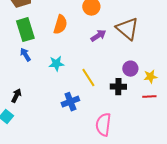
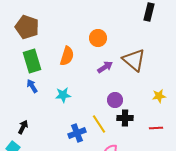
purple circle: (130, 69) -> (115, 100), moved
yellow star: (150, 77) -> (159, 96), moved
yellow line: (88, 78) -> (99, 124), moved

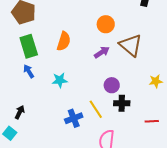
orange circle: (98, 38) -> (106, 24), moved
red line: (156, 128) -> (152, 121), moved

